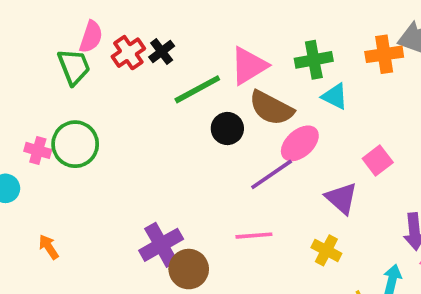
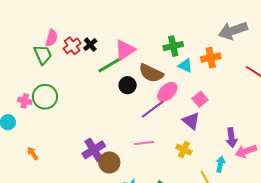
orange cross: (384, 54) -> (211, 58), moved
pink triangle: (249, 66) -> (125, 50), moved
pink square: (378, 161) -> (200, 99), moved

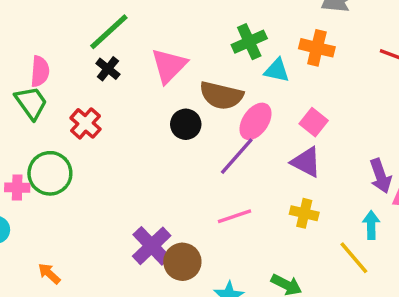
red cross: (72, 46) -> (85, 123), moved
orange cross: (211, 58) -> (317, 48), turned 36
green line: (110, 64) -> (109, 32), moved

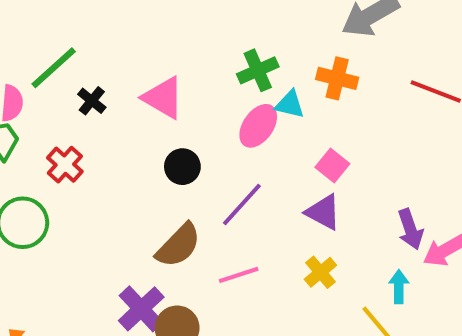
green line: (109, 32) -> (54, 68), moved
pink triangle: (169, 66) -> (163, 98), turned -45
brown semicircle: (221, 95) -> (178, 245), moved, turned -60
pink ellipse: (255, 121) -> (258, 126), moved
yellow cross: (304, 213) -> (320, 272), turned 36

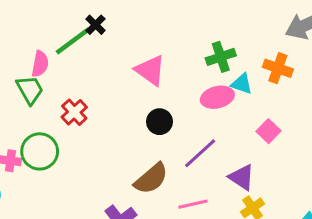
black cross: (92, 101) -> (95, 25), moved
pink ellipse: (258, 126) -> (217, 97), turned 36
purple triangle: (323, 212) -> (242, 177), moved

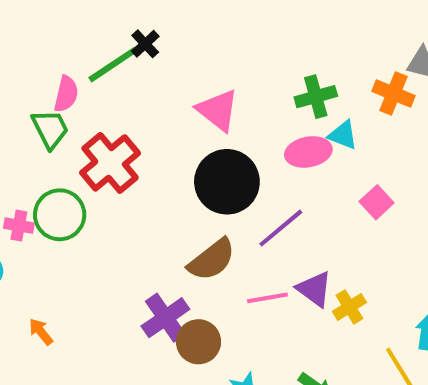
orange cross: (278, 68) -> (393, 93), moved
red cross: (74, 112) -> (110, 163), size x1.6
black circle: (159, 122) -> (227, 182), size x1.8
purple triangle: (242, 177) -> (314, 289), moved

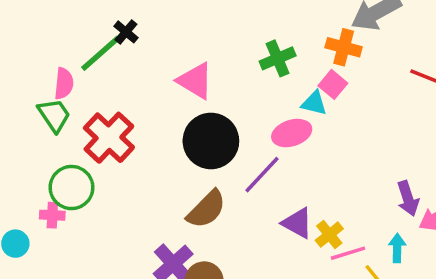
cyan triangle: (343, 135) -> (314, 103), moved
pink ellipse: (308, 152) -> (292, 133), moved
pink square: (377, 202) -> (333, 84), moved
pink cross: (19, 226) -> (52, 215), moved
pink line: (267, 298) -> (348, 253), moved

